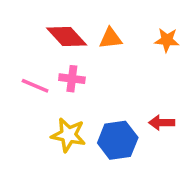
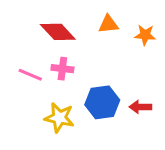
orange triangle: (111, 38) -> (108, 24), moved
blue hexagon: (118, 140) -> (102, 102), moved

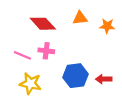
yellow star: (59, 118) -> (30, 84), moved

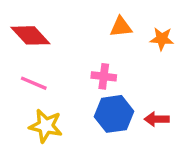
red diamond: (43, 24) -> (30, 35), moved
pink cross: (46, 51) -> (104, 76), moved

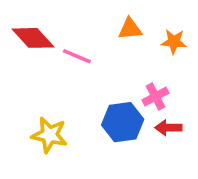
pink cross: (104, 76) -> (156, 97), moved, turned -35
pink line: (34, 83) -> (77, 56), moved

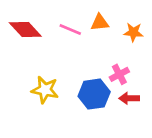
pink line: (77, 56) -> (70, 29), moved
yellow star: (49, 135) -> (45, 90), moved

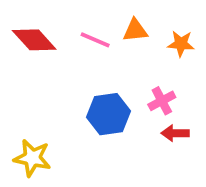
yellow star: (45, 90) -> (32, 158), moved
blue hexagon: (94, 94) -> (108, 114), moved

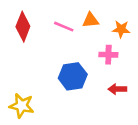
red diamond: (34, 40) -> (23, 27), turned 64
pink cross: (162, 101) -> (108, 55), moved, turned 30

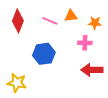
blue hexagon: (73, 76) -> (44, 54), moved
red arrow: (117, 89) -> (92, 70), size x1.5

